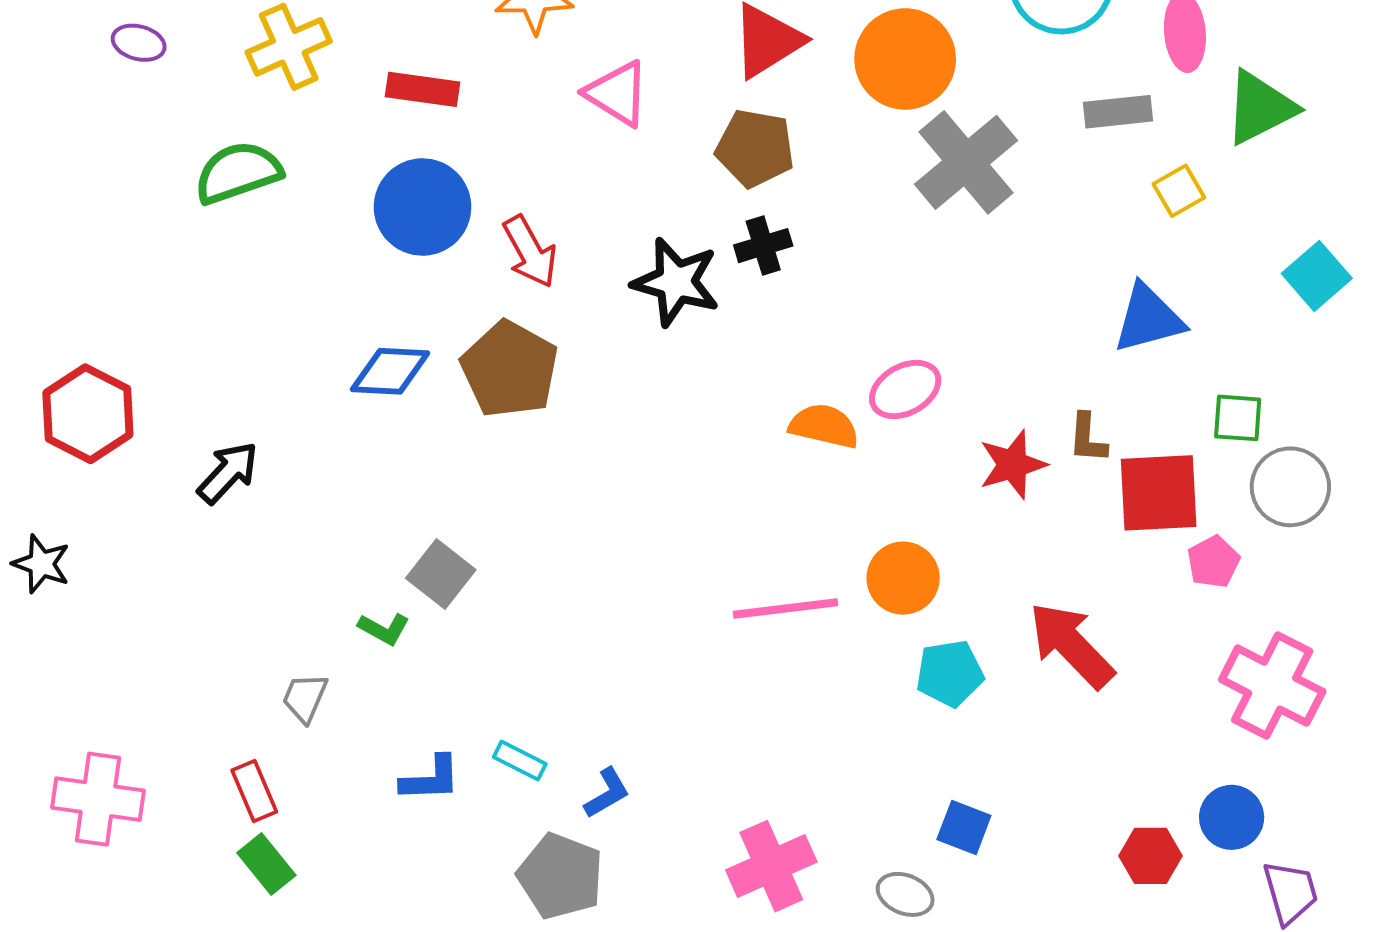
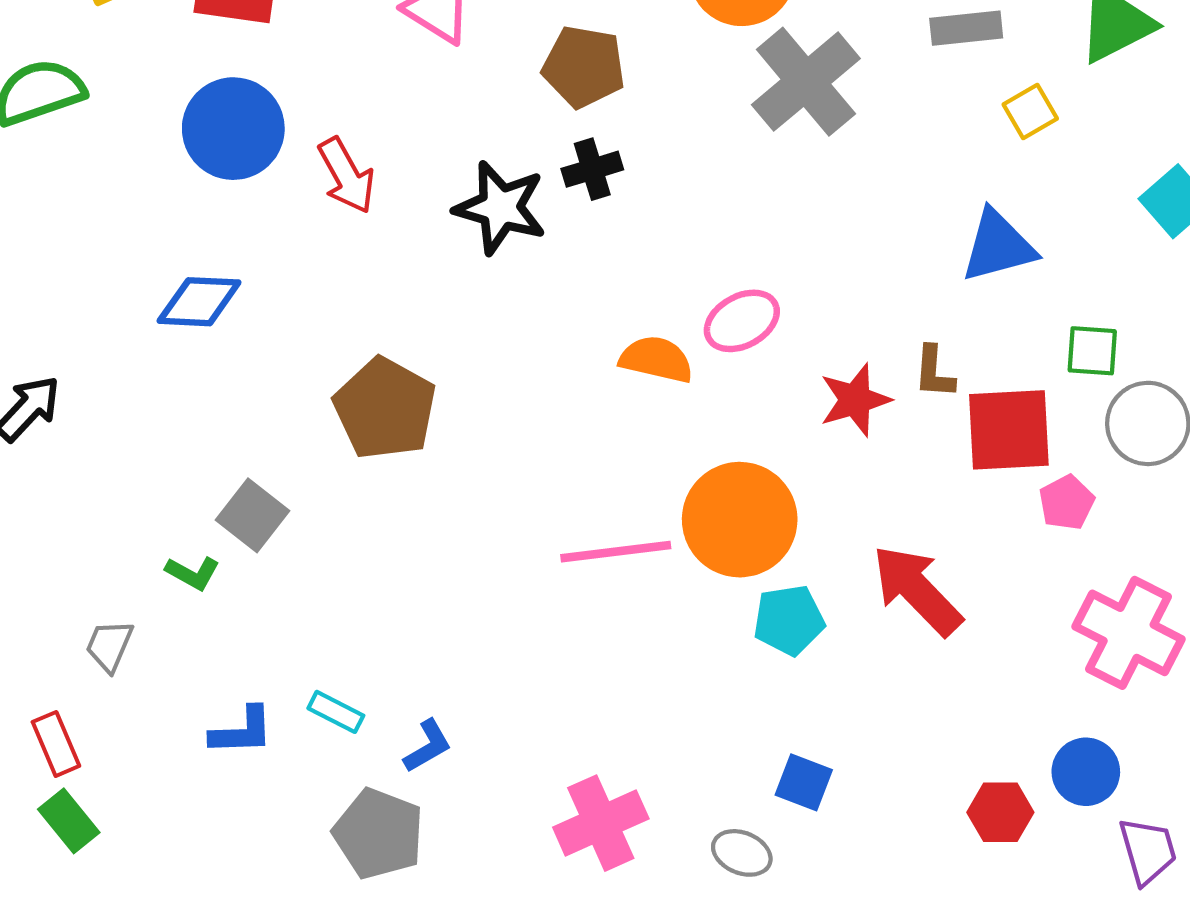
brown pentagon: (510, 369) -> (385, 408), moved
orange circle: (903, 578) -> (740, 520), size x1.5

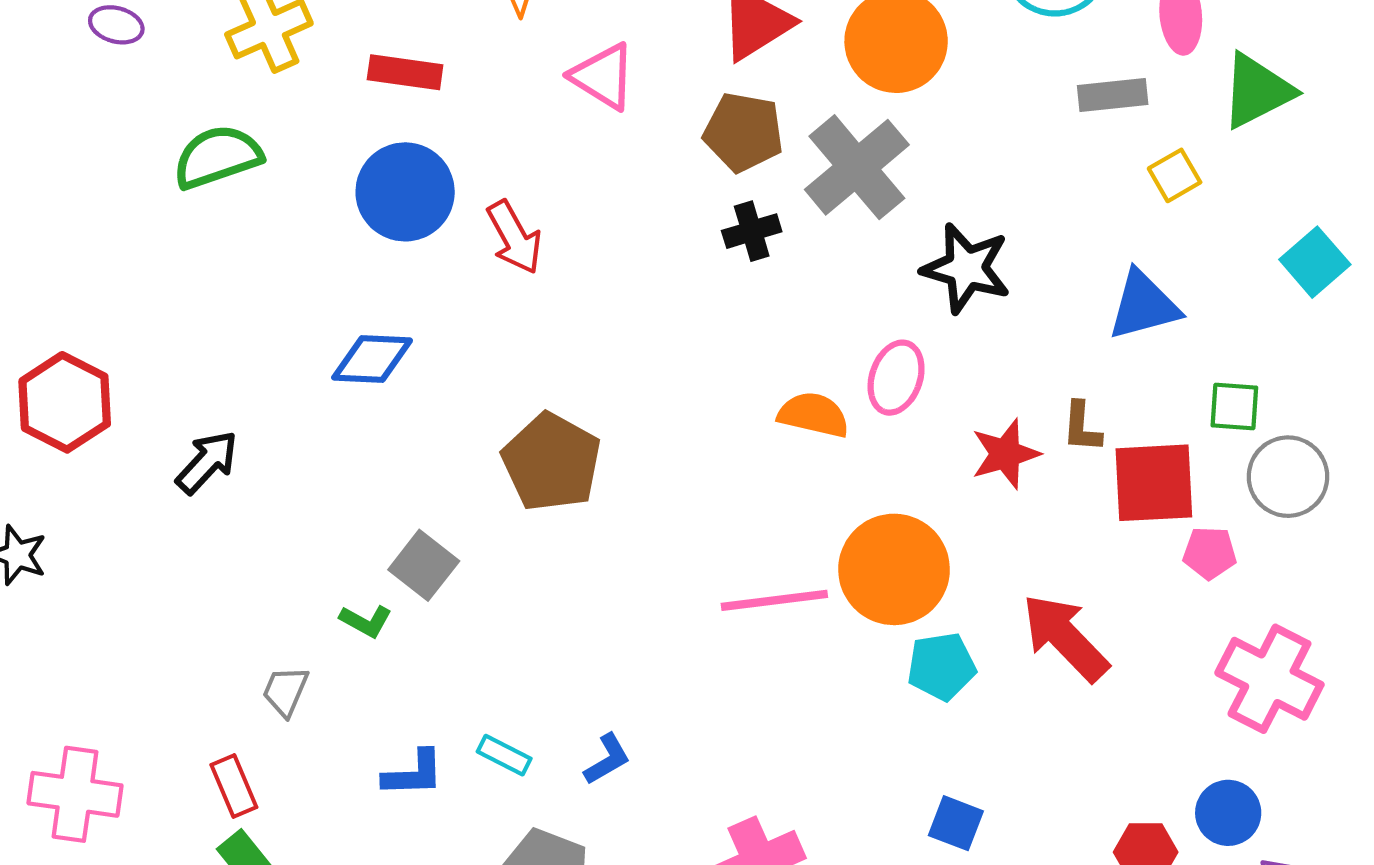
gray cross: (806, 82) -> (857, 167), moved
black star: (500, 208) -> (966, 268), moved
pink ellipse: (742, 321) -> (896, 378), turned -42
pink pentagon: (1067, 503) -> (1210, 553), turned 30
blue L-shape: (428, 746) -> (607, 759), moved

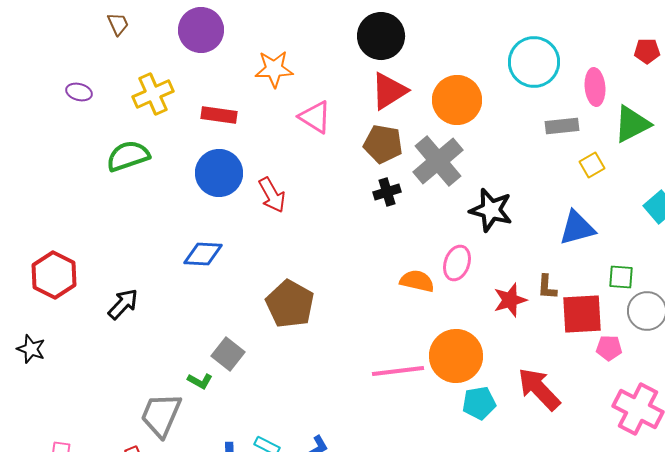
gray trapezoid: (285, 691) -> (161, 415), size x1.8

